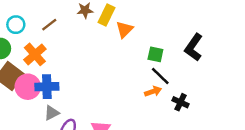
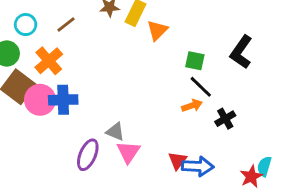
black cross: (181, 102) -> (225, 119), turned 35
gray triangle: (52, 113) -> (115, 132), moved, turned 49

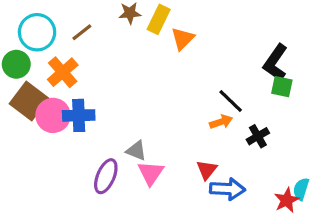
cyan circle: (26, 25) -> (37, 32), size x1.5
green square: (195, 61) -> (282, 87), moved
red triangle: (177, 161) -> (207, 170), moved

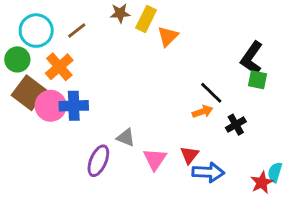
pink triangle: (151, 173) -> (155, 159), moved

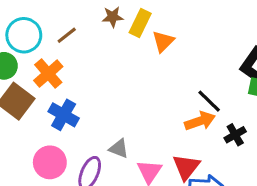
pink circle: (51, 106) -> (50, 162), moved
blue cross: (74, 106) -> (64, 115), turned 32
orange arrow: (203, 112) -> (200, 121), size x1.4
red triangle: (189, 155) -> (186, 167), size x1.4

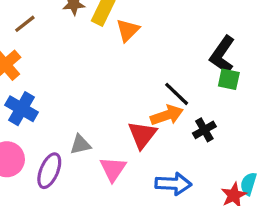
gray triangle: (119, 149) -> (80, 145), turned -35
red triangle: (186, 167) -> (142, 135), moved

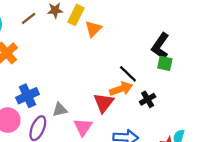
brown line: (25, 24) -> (29, 18), moved
blue cross: (22, 109) -> (27, 96), moved, turned 35

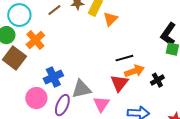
black line: (128, 74) -> (124, 58), moved, turned -60
gray triangle: (60, 110) -> (81, 89), size x1.5

